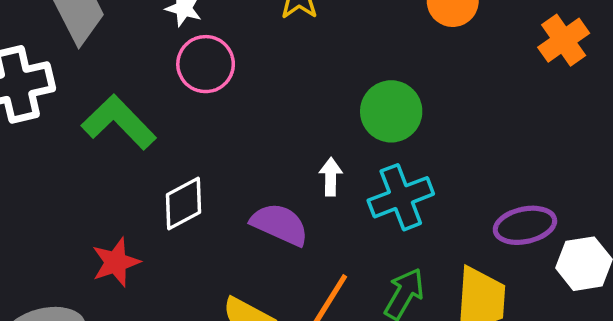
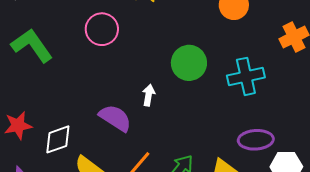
pink circle: (206, 64) -> (102, 29), moved
cyan cross: (401, 197) -> (246, 76), moved
white diamond: (184, 203) -> (58, 139), moved

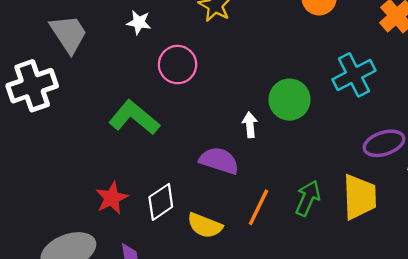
green L-shape: (32, 45) -> (134, 118), moved
green circle: (189, 63) -> (289, 100), moved

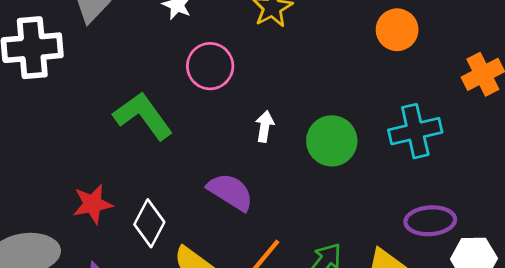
white arrow: (250, 125) -> (265, 126), moved
white diamond: (161, 202) -> (149, 223), turned -42

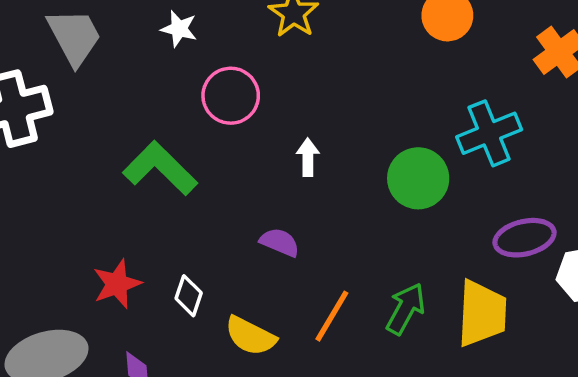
green circle: (332, 141) -> (418, 178), moved
purple semicircle: (230, 192) -> (280, 242), size x0.7
white diamond: (149, 223) -> (189, 296), size x0.7

